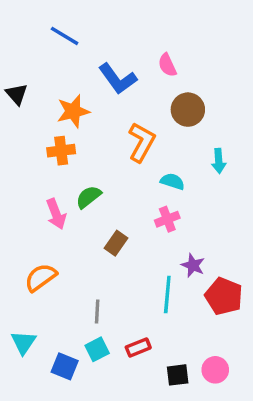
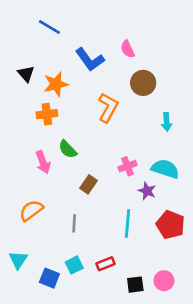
black triangle: (17, 94) -> (26, 74), moved
cyan semicircle: (172, 181) -> (165, 169), moved, size x1.5
green semicircle: (89, 197) -> (68, 149), turned -96
purple star: (193, 265) -> (147, 191), moved
gray line: (97, 312) -> (74, 223), moved

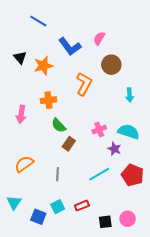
pink semicircle: (128, 49) -> (99, 38), turned 56
orange cross: (47, 114) -> (48, 100), moved
green semicircle: (68, 149) -> (59, 125), moved
pink arrow: (43, 162) -> (21, 114), moved, turned 30
cyan line: (128, 223) -> (99, 174), turned 55

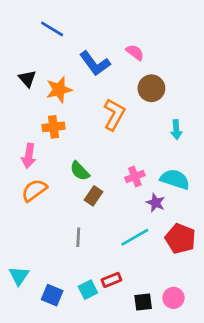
pink semicircle: (99, 38) -> (135, 52), turned 96
orange cross: (48, 100) -> (54, 127), moved
orange semicircle: (24, 164) -> (34, 190), moved
cyan square: (58, 207) -> (88, 290), moved

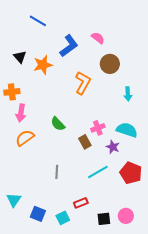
blue L-shape: (95, 63) -> (69, 46), turned -90
orange cross: (54, 127) -> (12, 92), moved
brown rectangle: (94, 196) -> (85, 142), moved, turned -64
cyan square: (88, 290) -> (63, 218), moved

